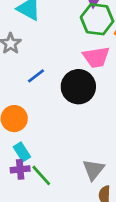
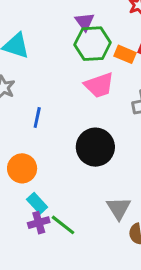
blue line: (36, 76) -> (37, 117), turned -30
black circle: (78, 87) -> (95, 147), moved

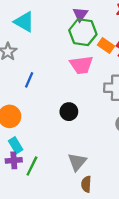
black circle: (95, 147) -> (69, 112), size x0.6
green line: (63, 225) -> (32, 166), turned 66

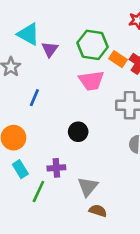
purple triangle: (80, 14) -> (50, 49), moved
purple cross: (14, 160) -> (56, 168), moved
brown semicircle: (86, 184) -> (98, 211), turned 105

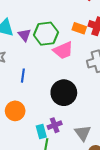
green hexagon: (93, 45) -> (46, 34), moved
black circle: (78, 132) -> (64, 93), size x1.6
cyan rectangle: (20, 169) -> (41, 131), moved, turned 32

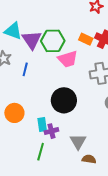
purple triangle: (25, 35) -> (32, 40), size x1.5
blue line: (23, 76) -> (25, 69), moved
cyan rectangle: (41, 131) -> (42, 125), moved

